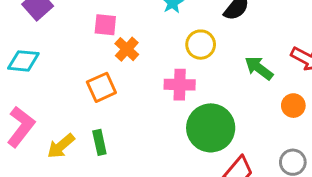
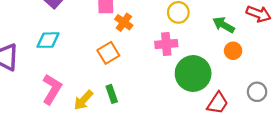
orange circle: (293, 106) -> (233, 51), moved

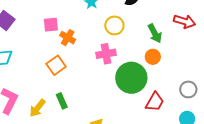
green arrow: (224, 25) -> (155, 33), turned -144
orange circle: (233, 51) -> (153, 57), moved

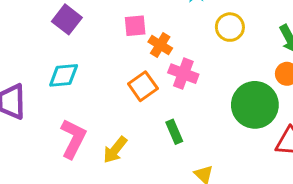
pink cross: (106, 54) -> (183, 74), moved, turned 30
green rectangle: (62, 101) -> (174, 132), moved

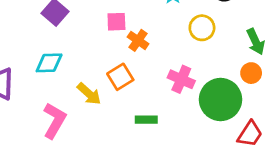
pink cross: (183, 74) -> (181, 79), moved
green rectangle: (174, 132) -> (146, 120), turned -70
yellow arrow: (115, 150) -> (89, 94), moved, turned -90

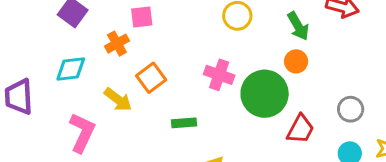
orange cross: (138, 40) -> (117, 44), moved, turned 30

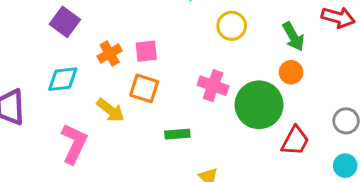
pink square: (142, 17) -> (146, 51), moved
orange square: (151, 78) -> (144, 88), turned -36

